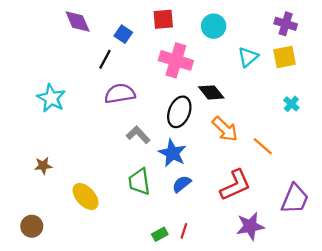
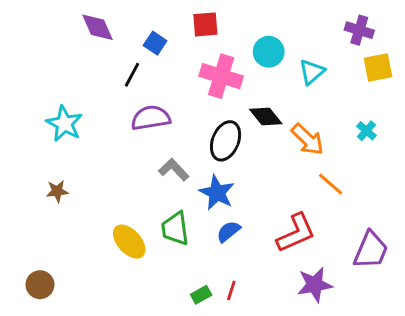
cyan circle: (214, 26) -> (269, 52), moved
yellow square: (285, 57) -> (378, 68), moved
orange arrow: (225, 129) -> (307, 139), moved
brown star: (43, 166) -> (57, 191), moved
yellow ellipse: (86, 197) -> (129, 242), moved

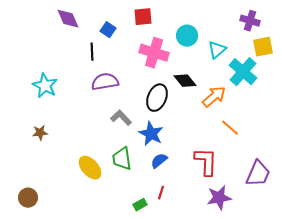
black line: (132, 75) -> (92, 52), turned -30
cyan cross: (366, 131) -> (243, 72), moved, size x2.0
orange arrow: (307, 139) -> (214, 97), turned -85
red L-shape: (296, 233) -> (206, 162), turned -64
red line: (231, 290) -> (161, 193), moved

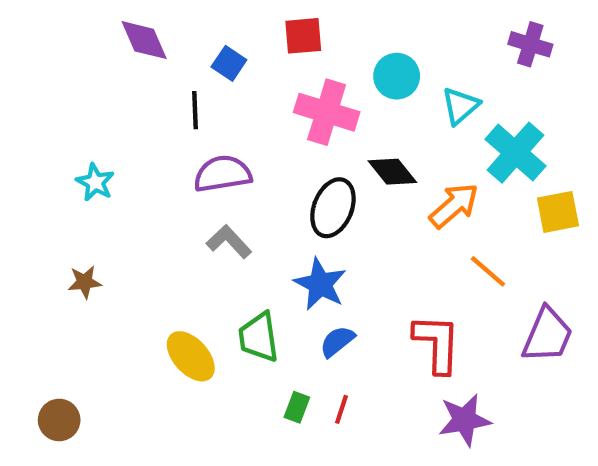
yellow square: (263, 47) -> (558, 212), moved
cyan star: (45, 86) -> (95, 182), size x0.7
gray L-shape: (121, 118) -> (229, 242), moved
purple trapezoid: (258, 174) -> (547, 335), moved
green rectangle: (140, 205) -> (297, 407), moved, turned -40

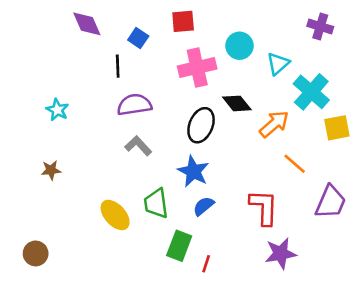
pink cross: (327, 112) -> (197, 68), turned -30
green rectangle: (297, 407) -> (179, 246), size x1.6
red line: (341, 409) -> (206, 264), moved

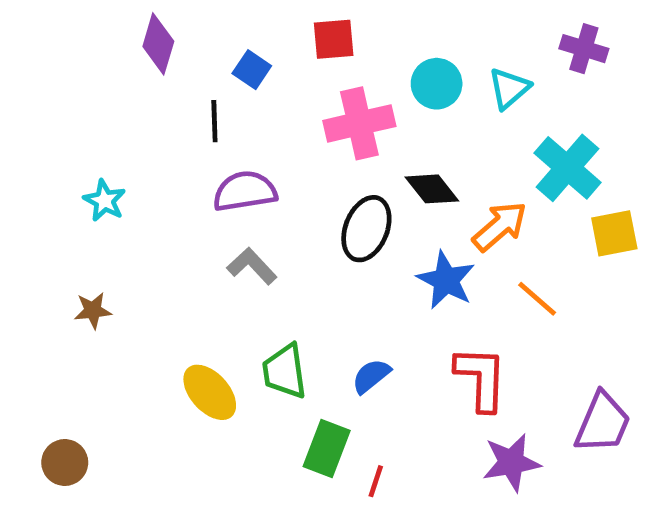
purple diamond: (87, 24) -> (158, 44), turned 40
cyan triangle: (278, 64) -> (509, 88), moved
blue star: (193, 171) -> (446, 280), moved
purple trapezoid: (331, 202) -> (603, 423), moved

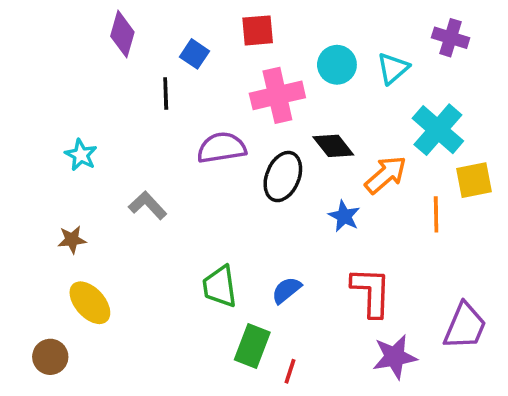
purple semicircle: (245, 191) -> (222, 148), moved
gray L-shape: (252, 266) -> (148, 205), moved
blue star: (446, 280) -> (344, 216), size x0.7
orange line: (537, 299) -> (436, 214), moved, turned 48
yellow ellipse: (210, 392) -> (90, 303), moved

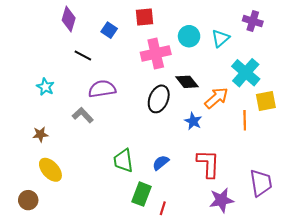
black line: (166, 94) -> (83, 55), moved, turned -60
purple semicircle: (222, 148) -> (102, 89), moved
purple trapezoid: (465, 326) -> (261, 183), turned -32

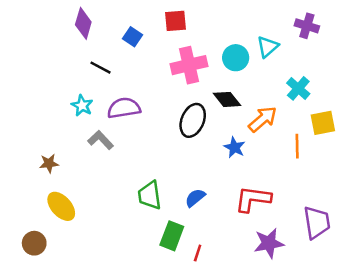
cyan circle: (189, 36) -> (236, 58), moved
cyan cross: (246, 73) -> (298, 88), size x0.7
cyan star: (45, 87) -> (82, 106), moved
red L-shape: (208, 164) -> (253, 199), turned -84

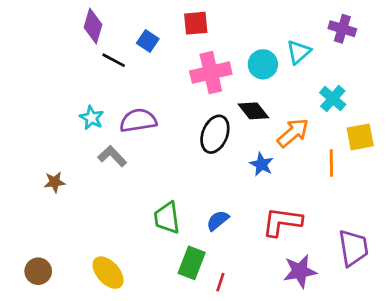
black line: (101, 68) -> (114, 60), moved
yellow ellipse: (61, 206) -> (108, 273), moved

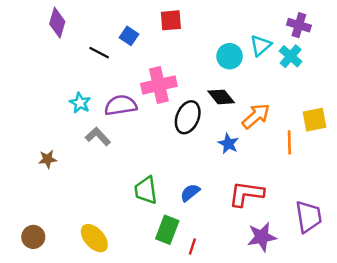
purple diamond: (93, 26) -> (57, 23), moved
pink cross: (211, 73) -> (159, 85), moved
cyan cross: (333, 99) -> (291, 56), moved

